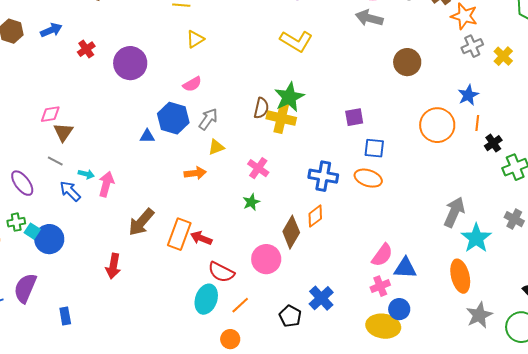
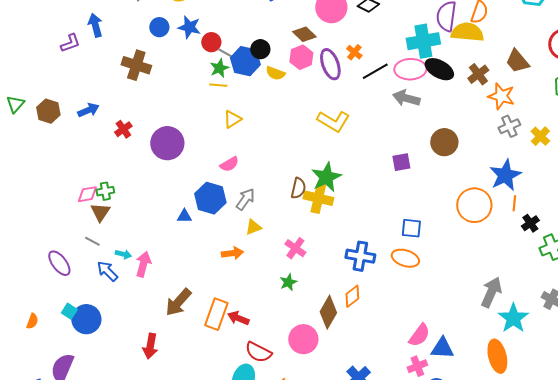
blue star: (468, 95) -> (505, 175), size x1.5
purple square: (354, 117) -> (401, 162), moved
green cross: (16, 222) -> (105, 191), moved

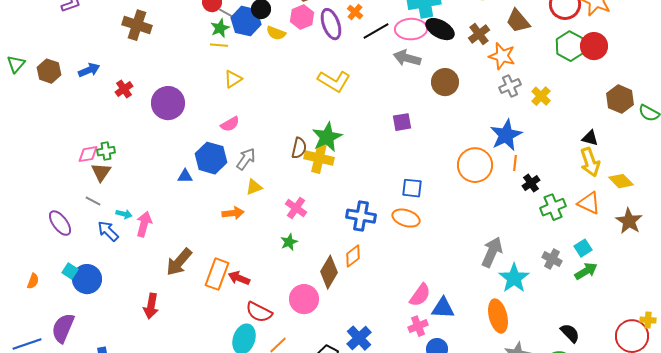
brown circle: (444, 142) -> (445, 82), moved

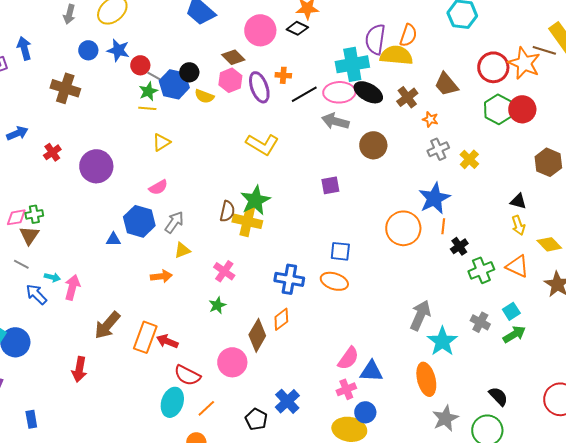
orange cross: (355, 12) -> (283, 75), turned -35
orange star: (502, 56) -> (430, 119), size x0.6
yellow arrow: (590, 162) -> (518, 225), size x0.7

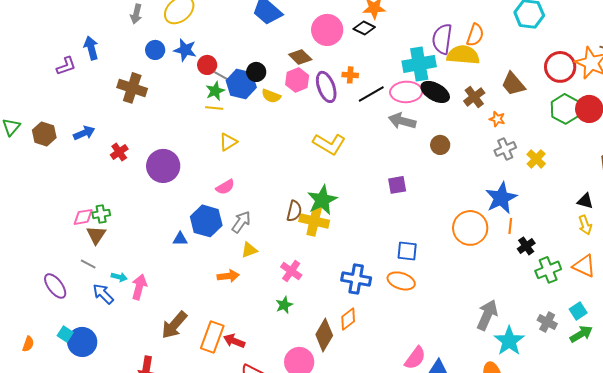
brown circle: (373, 145) -> (440, 145), size x0.7

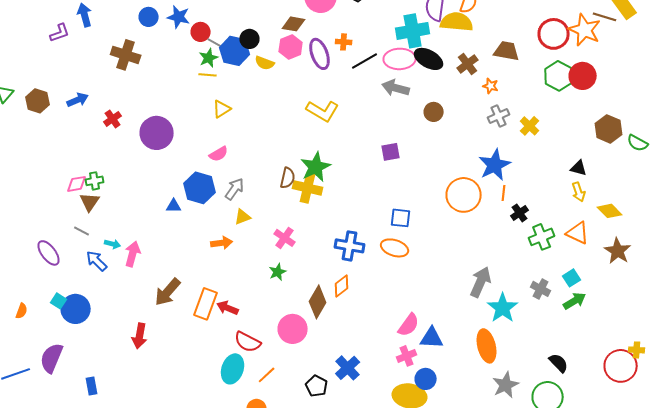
brown diamond: (300, 57) -> (294, 24), turned -35
brown trapezoid: (513, 84) -> (507, 51), turned 140

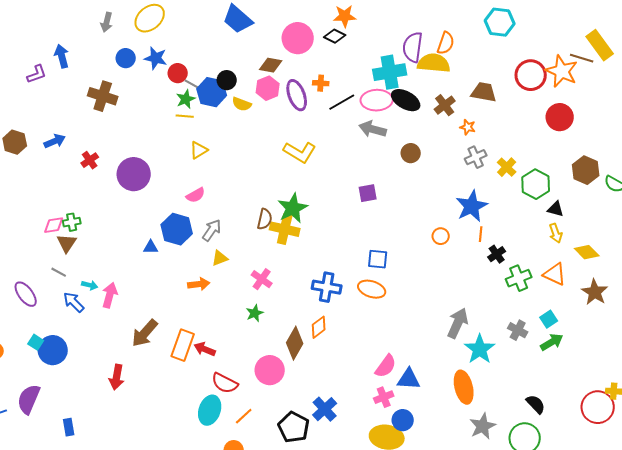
green hexagon: (559, 76) -> (536, 184), moved
orange circle: (464, 195) -> (441, 236), size x0.5
black pentagon: (317, 386) -> (294, 427), size x1.4

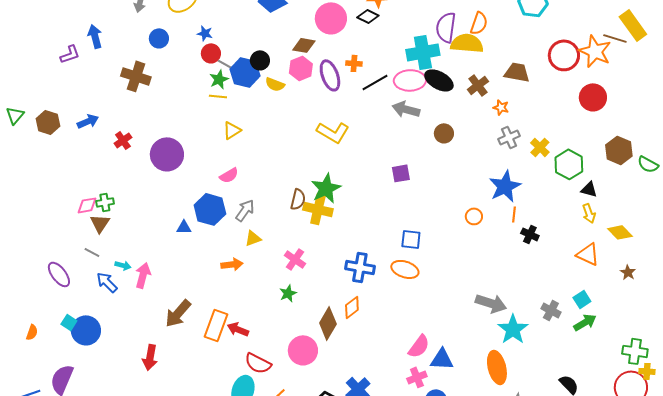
blue star: (156, 58) -> (205, 33), moved, size x0.7
black cross: (497, 254) -> (530, 234), turned -30
green cross: (519, 278) -> (635, 351), moved, turned 30
brown star: (595, 292) -> (628, 272), size x0.6
gray arrow: (458, 323) -> (491, 303), turned 84

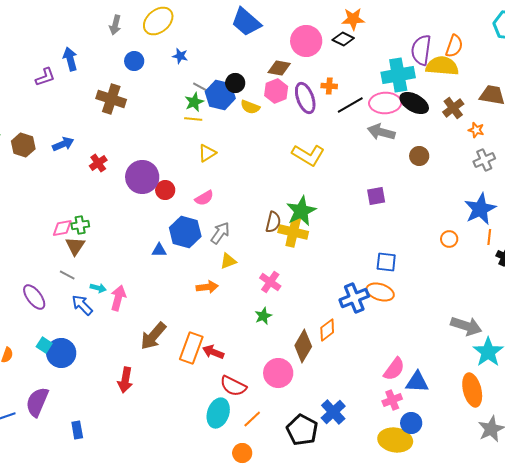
red circle: (211, 53) -> (165, 190), moved
blue cross: (360, 267) -> (354, 298), moved, turned -32

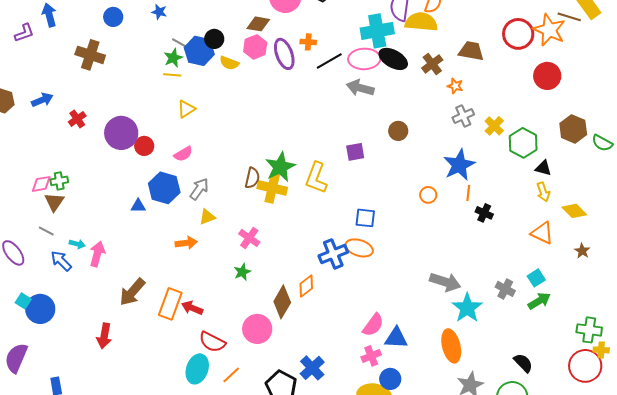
yellow L-shape: (308, 155) -> (316, 178), moved, turned 80
brown circle: (419, 156) -> (398, 131), moved

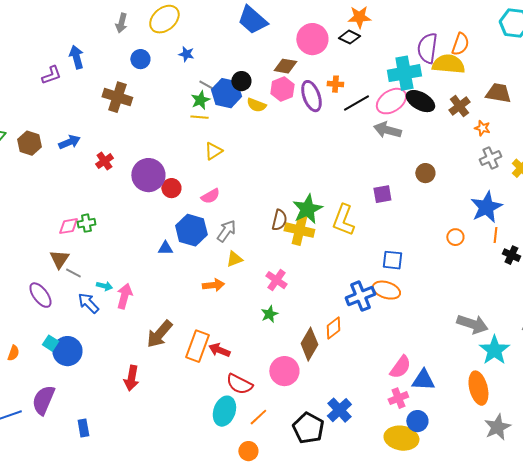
pink ellipse: (364, 59) -> (391, 101), turned -32
brown triangle: (54, 202) -> (59, 259), moved

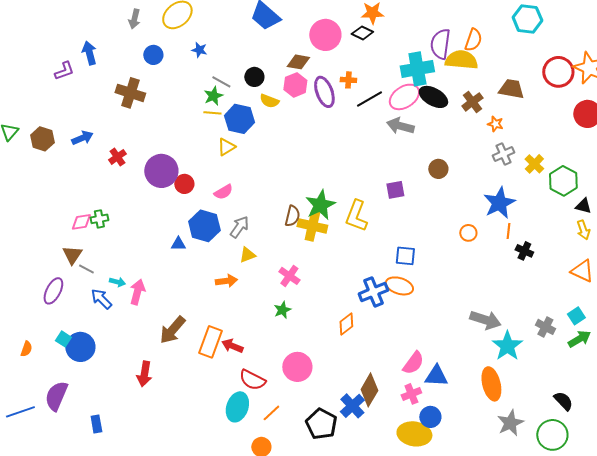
blue hexagon: (226, 93) -> (239, 119), moved
purple ellipse: (40, 295) -> (53, 291), turned 64
brown diamond: (309, 344) -> (369, 390), moved

